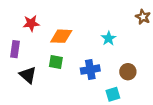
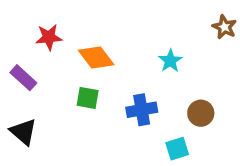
orange diamond: (61, 36) -> (96, 57), turned 50
purple rectangle: (15, 49) -> (23, 78), turned -56
black triangle: (28, 75) -> (23, 132), moved

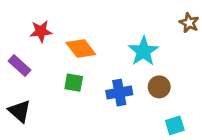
cyan star: (170, 61) -> (143, 51), size x1.5
brown circle: (201, 113) -> (159, 87), moved
cyan square: (177, 149) -> (175, 125), moved

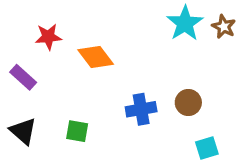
cyan star: (143, 51) -> (185, 23), moved
green square: (74, 83) -> (77, 131), moved

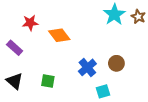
blue cross: (141, 109) -> (87, 67), turned -30
cyan square: (207, 148) -> (103, 91), moved

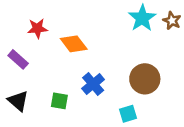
brown circle: (116, 63) -> (145, 79), size x1.5
blue cross: (87, 67) -> (93, 84), moved

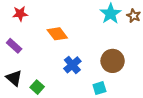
red star: (37, 28) -> (20, 14), moved
green square: (59, 101) -> (37, 87), moved, turned 32

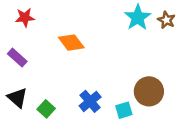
brown circle: (113, 61) -> (149, 91), moved
blue cross: (72, 65) -> (90, 101), moved

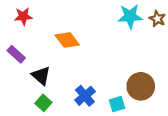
cyan star: (138, 17) -> (130, 16), turned 30
black triangle: (17, 98) -> (41, 76), moved

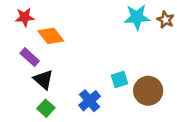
orange diamond: (67, 40) -> (51, 36), moved
purple rectangle: (16, 54) -> (30, 57), moved
cyan square: (117, 104) -> (119, 80), moved

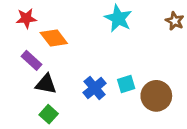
cyan star: (137, 17) -> (118, 18), moved, turned 30
black triangle: (43, 80) -> (46, 84), turned -30
blue cross: (90, 101) -> (95, 88), moved

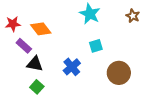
red star: (26, 18) -> (13, 24), moved
cyan square: (126, 84) -> (96, 46), moved

